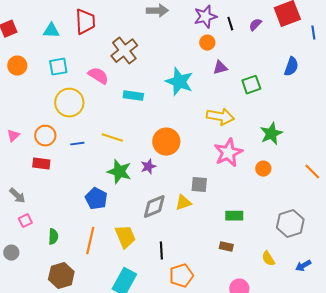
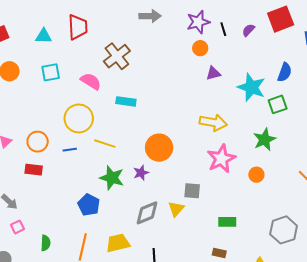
cyan star: (179, 82) -> (251, 87), moved
green square: (251, 85) -> (278, 104), moved
yellow circle: (69, 103) -> (79, 118), moved
yellow triangle: (183, 203) -> (176, 209), turned -30
yellow trapezoid: (125, 237) -> (118, 243), turned -80

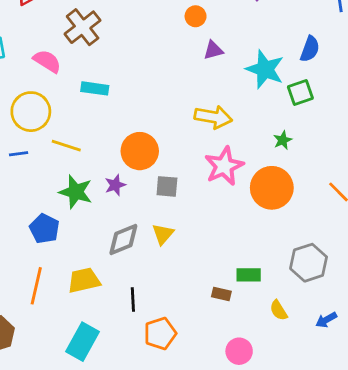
green star: (264, 140) -> (283, 140), size x0.6
orange circle: (256, 175) -> (272, 188), size x2.0
gray square: (192, 191) -> (167, 186), moved
green rectangle: (227, 222) -> (249, 275), moved

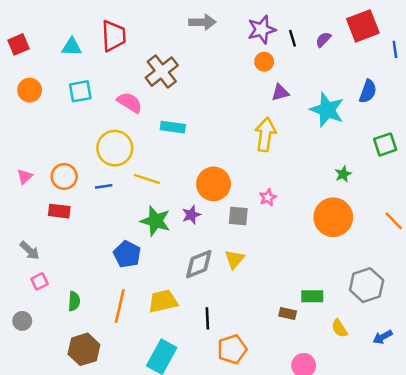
green square: (300, 93) -> (385, 144), moved
yellow arrow: (213, 117) -> (265, 135), moved, turned -92
pink star: (224, 166) -> (268, 197), moved, size x0.5

